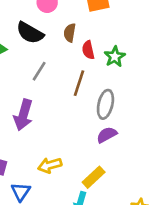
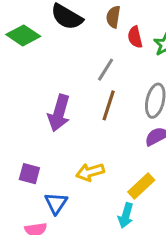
gray line: (39, 71) -> (106, 70), moved
brown line: (79, 83) -> (109, 105), moved

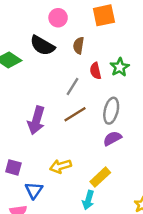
red semicircle: (135, 37) -> (95, 71), moved
brown line: (109, 105) -> (75, 114), turned 40

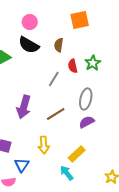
pink circle: (58, 18) -> (30, 22), moved
brown line: (75, 114) -> (56, 114), moved
yellow arrow: (60, 166) -> (44, 145), turned -78
cyan arrow: (88, 200) -> (67, 173), turned 126

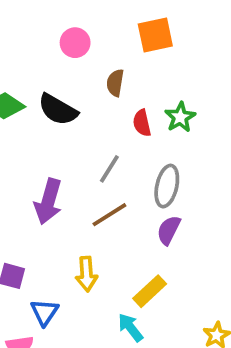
pink circle: (30, 22) -> (75, 43), moved
black semicircle: (29, 45) -> (58, 110), moved
gray line: (54, 79) -> (109, 169), moved
purple semicircle: (87, 122) -> (169, 230), turned -35

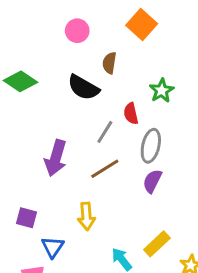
orange square: (155, 35) -> (142, 25), turned -36
black semicircle: (58, 110) -> (83, 87), moved
red semicircle: (142, 123) -> (131, 114), moved
yellow rectangle: (150, 291) -> (157, 244), moved

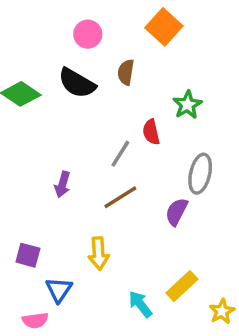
black semicircle: (83, 87) -> (77, 83), moved
gray ellipse: (151, 146) -> (200, 174), moved
purple arrow: (56, 158) -> (62, 185), size x0.6

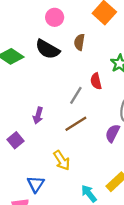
yellow arrow: (99, 253) -> (62, 160), turned -30
purple square: (28, 255) -> (16, 140), moved, turned 35

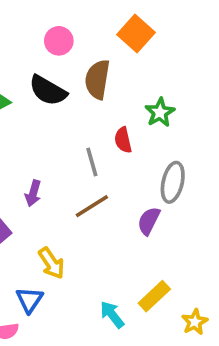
brown semicircle: (79, 42) -> (97, 79), size x1.5
gray line: (76, 95) -> (92, 162), turned -48
yellow arrow: (62, 160) -> (51, 263), moved

